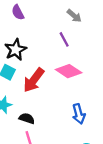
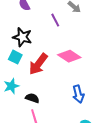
purple line: (64, 39) -> (55, 20), moved
black star: (16, 50) -> (22, 37), turned -30

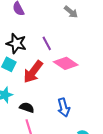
purple line: (55, 20) -> (47, 43), moved
blue arrow: (78, 94) -> (64, 108), moved

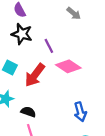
black star: (16, 43) -> (22, 34), moved
blue arrow: (64, 108) -> (80, 112), moved

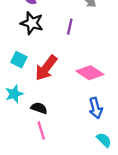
purple line: (49, 46) -> (70, 27), moved, turned 40
pink diamond: (68, 66) -> (90, 73), moved

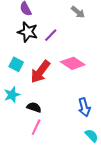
purple line: (70, 27) -> (51, 35), moved, turned 32
pink diamond: (90, 73) -> (73, 63), moved
pink line: (41, 131) -> (36, 127), turned 42

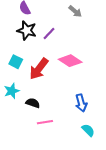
pink line: (36, 127) -> (45, 122), moved, turned 56

